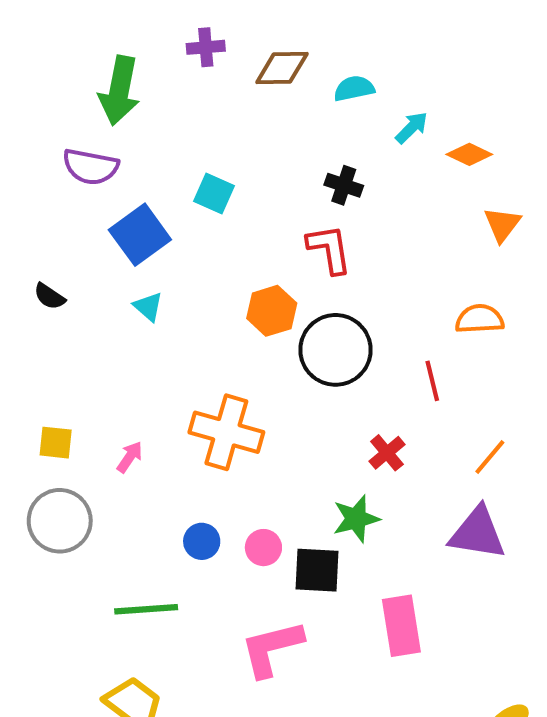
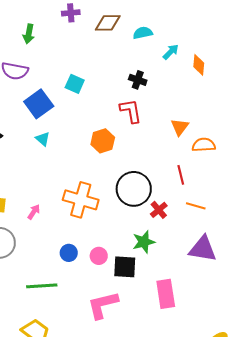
green arrow: (119, 91) -> (29, 34), size x0.6
orange diamond: (469, 154) -> (199, 65), turned 70
orange triangle: (502, 224) -> (180, 127), moved
black circle: (335, 350) -> (134, 189), moved
orange line: (490, 457) -> (196, 206), moved, turned 66

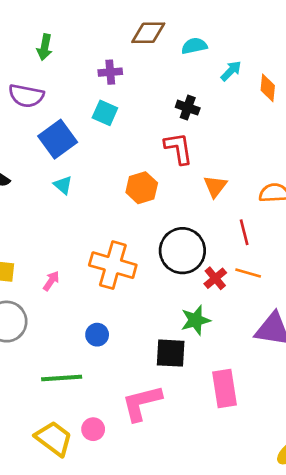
purple cross: (71, 13) -> (110, 72), moved
orange triangle: (180, 127) -> (215, 186), moved
orange line: (196, 206) -> (248, 273), moved
pink circle: (99, 256) -> (93, 429), moved

